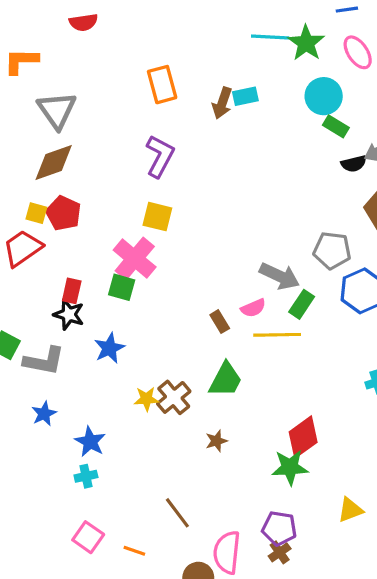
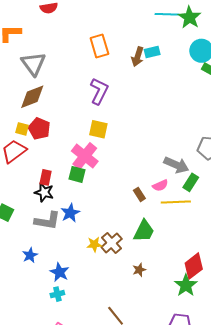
gray L-shape: (44, 361) -> (47, 221), moved
green star: (290, 467) -> (186, 285), turned -30

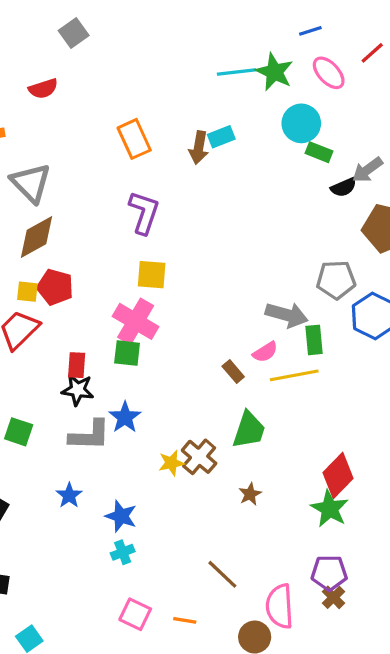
green rectangle: (191, 182) -> (314, 340), turned -30

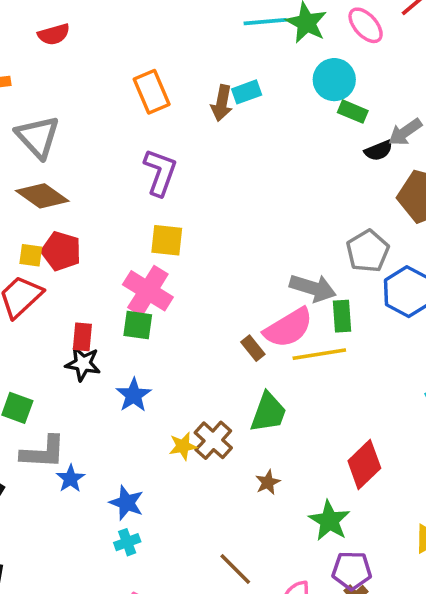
brown diamond: (36, 237) -> (42, 196), turned 63
gray pentagon: (336, 280) -> (368, 251), turned -30
pink semicircle: (265, 352) -> (288, 328), size x1.8
gray L-shape: (90, 435) -> (43, 452), moved
green star: (330, 509) -> (329, 521), moved

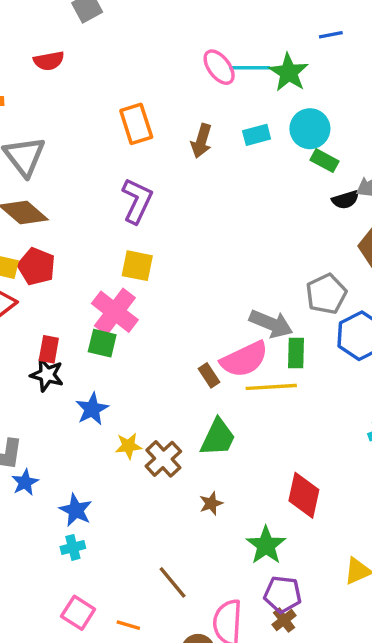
pink ellipse: (366, 25) -> (219, 67), moved
cyan rectangle: (247, 92) -> (257, 135), moved
yellow star: (183, 446) -> (128, 446), moved
red diamond: (364, 465) -> (304, 495), turned -39

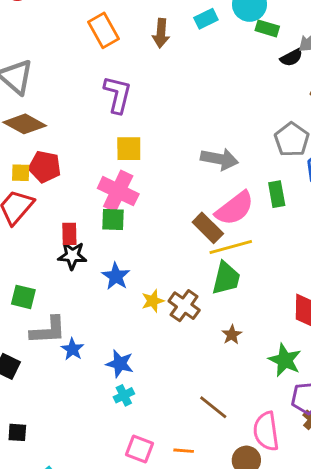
gray arrow: (271, 324) -> (220, 159), moved
brown rectangle: (209, 375) -> (208, 228), size x1.5
yellow line: (271, 387) -> (231, 247), moved

